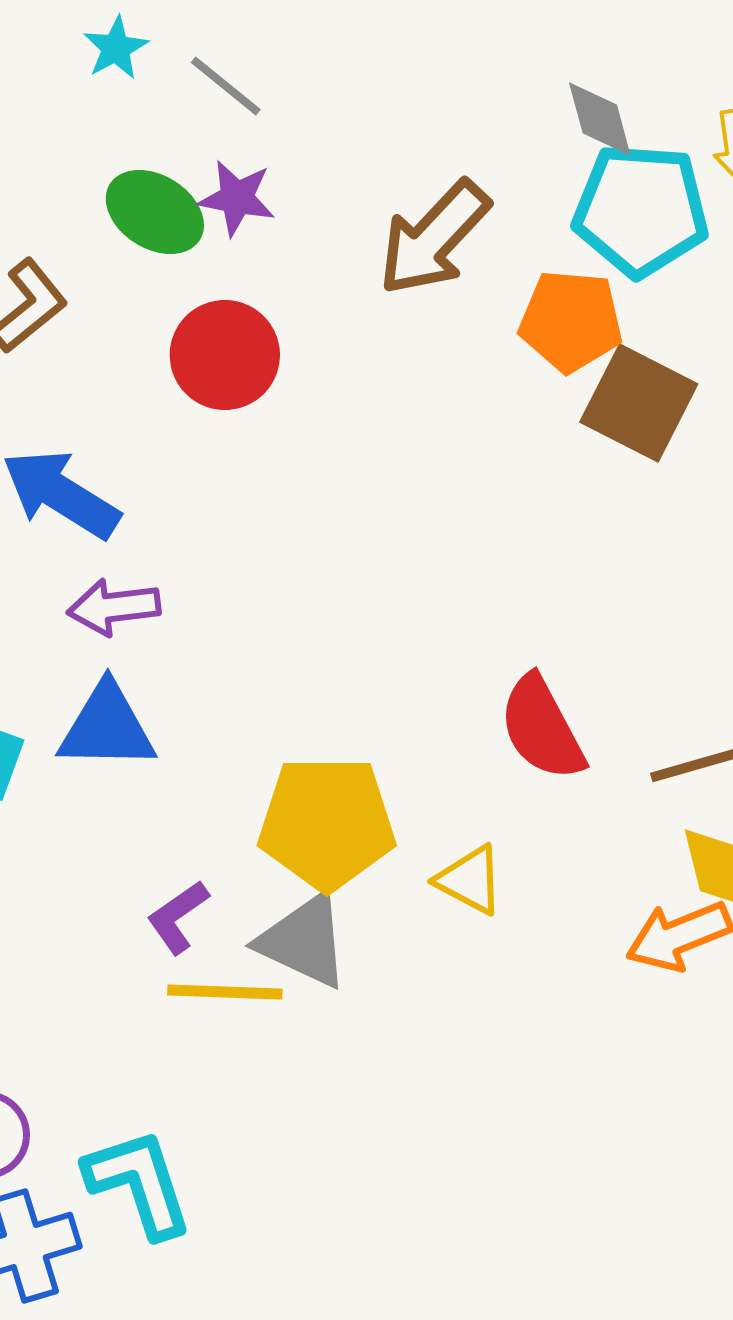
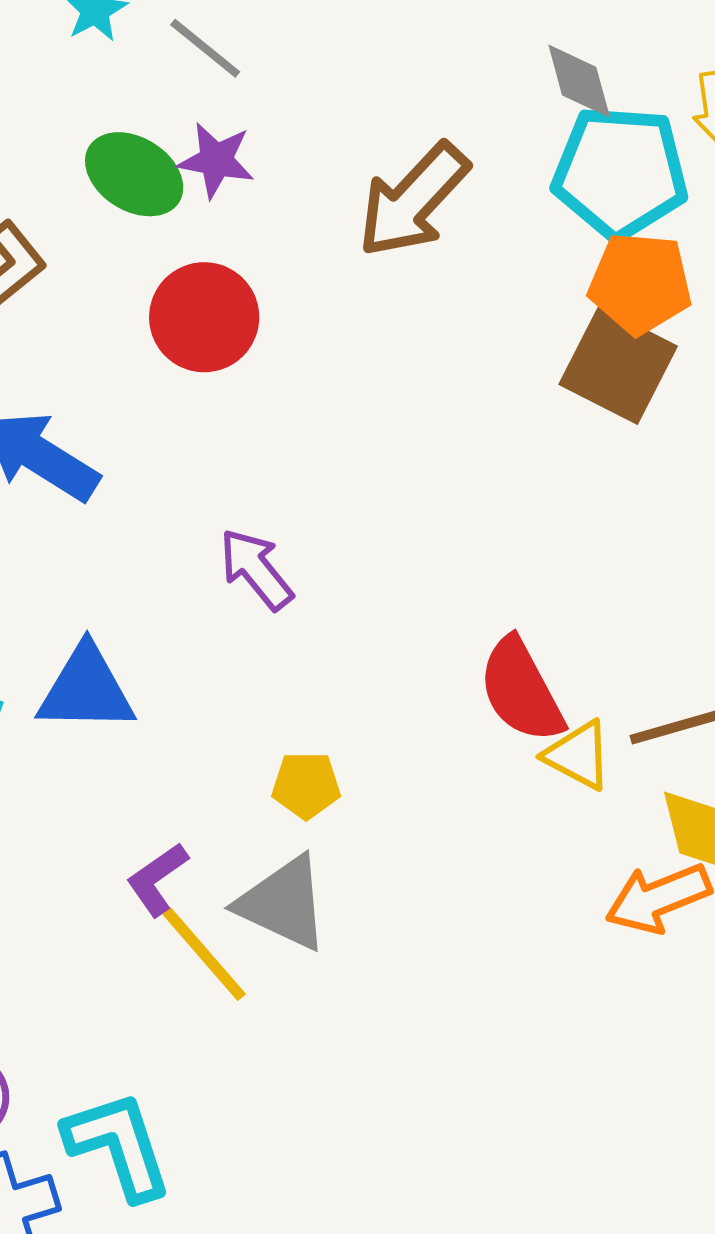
orange pentagon: (571, 321) -> (640, 283), moved
purple arrow: (114, 607) -> (256, 569), moved, turned 58
yellow pentagon: (327, 823) -> (306, 785), size x0.5
yellow triangle: (470, 880) -> (578, 755), moved
yellow line: (225, 992) -> (204, 954), turned 47

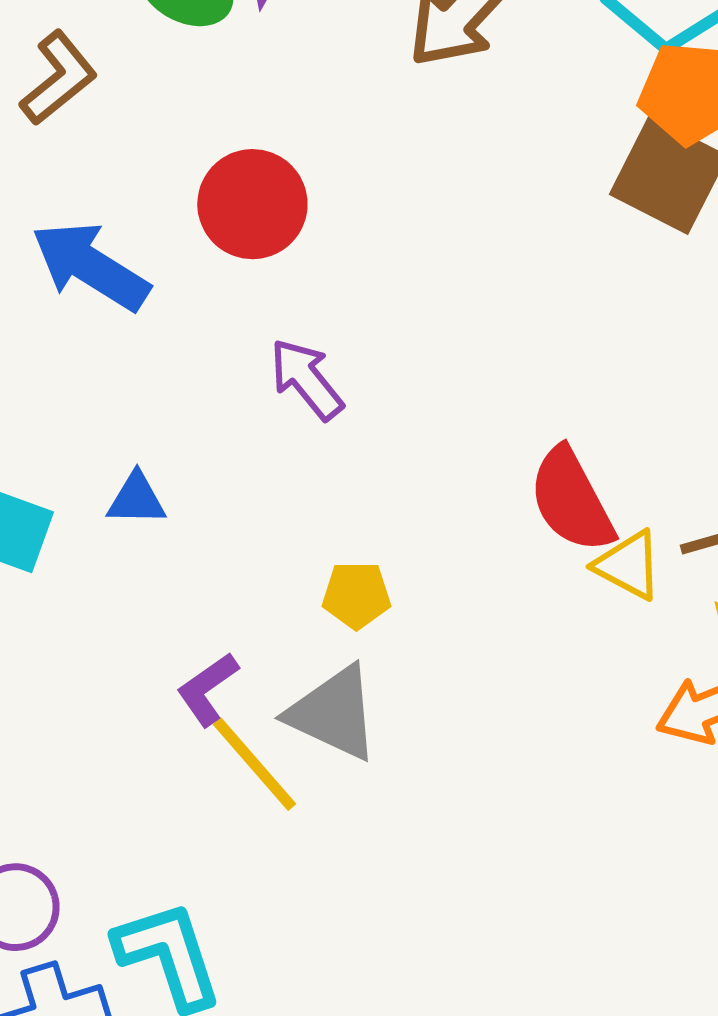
red circle: (204, 317) -> (252, 204), moved
blue triangle: (86, 689) -> (136, 499), size x0.6

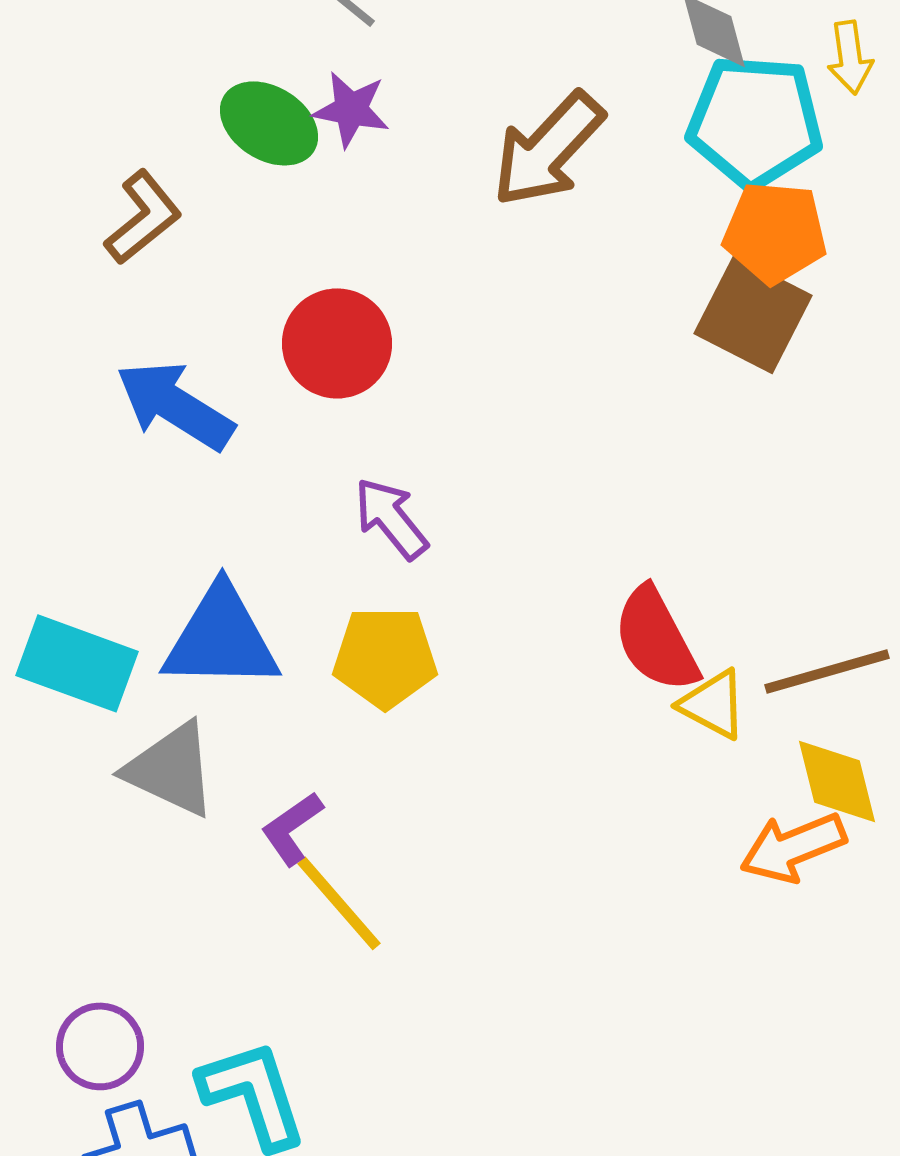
blue triangle: (136, 499) -> (221, 638), size x2.0
yellow pentagon: (356, 595) -> (385, 657), moved, size x1.5
gray triangle: (333, 713) -> (171, 769), moved

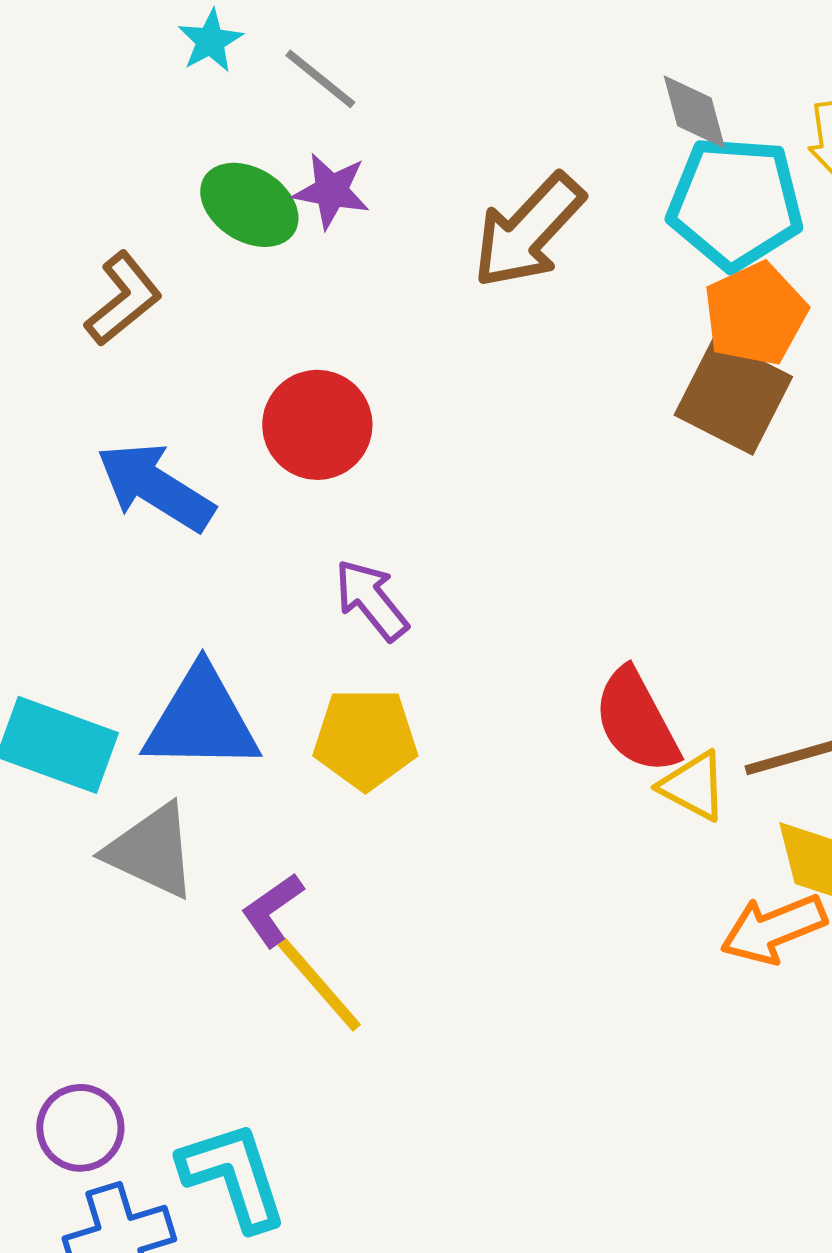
orange pentagon: (775, 232) -> (755, 314), turned -30

